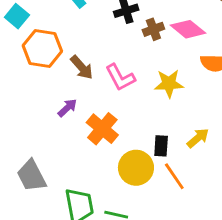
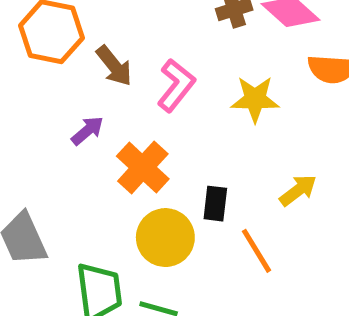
pink L-shape: (120, 77) -> (176, 85), turned -116
black rectangle: (161, 146) -> (215, 204), moved
yellow circle: (136, 168) -> (165, 238), moved

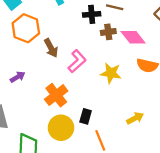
purple arrow: (87, 131) -> (18, 77), moved
yellow arrow: (298, 190) -> (135, 118), moved

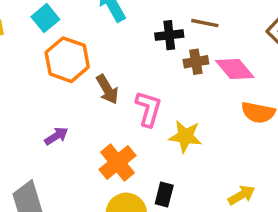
pink L-shape: (77, 61) -> (148, 109), turned -30
yellow star: (111, 73) -> (185, 136), moved

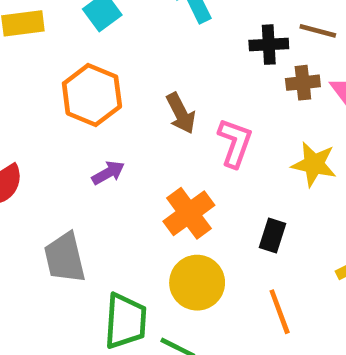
orange hexagon: (67, 60) -> (92, 95), moved
yellow star: (185, 136) -> (314, 164), moved
black rectangle: (164, 195) -> (272, 235), moved

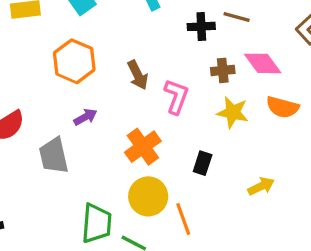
brown cross: (303, 83) -> (223, 70), moved
gray trapezoid: (65, 258) -> (54, 156), moved
orange line: (280, 312) -> (183, 219), moved

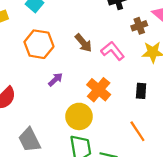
pink L-shape: (176, 97) -> (113, 51), turned -45
gray trapezoid: (54, 156) -> (29, 140), moved
yellow circle: (148, 196) -> (79, 116), moved

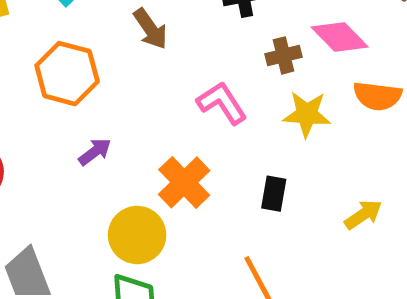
brown arrow: (83, 43) -> (150, 29), moved

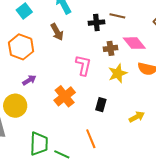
pink L-shape: (222, 103) -> (83, 65), turned 40
yellow star: (307, 114) -> (118, 73), turned -30
yellow circle: (137, 235) -> (15, 106), moved

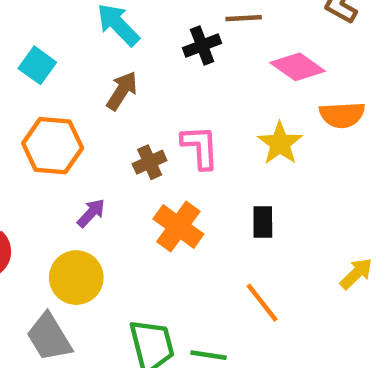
brown arrow: (57, 32) -> (122, 91), turned -102
brown cross: (111, 48) -> (150, 162), moved
yellow arrow: (137, 117) -> (356, 274), moved

